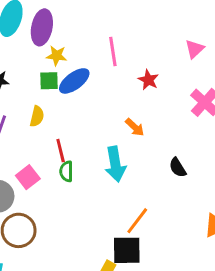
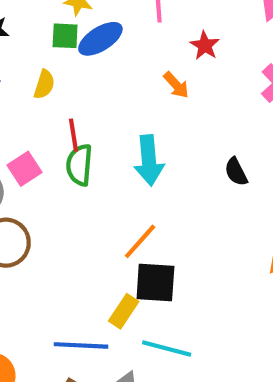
orange arrow: (135, 127) -> (176, 85), moved
green semicircle: (66, 171) -> (79, 165), size x1.4
orange line: (137, 221) -> (140, 241), moved

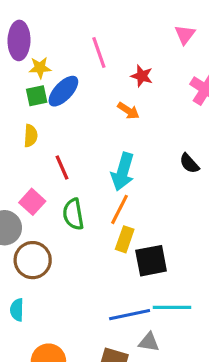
cyan arrow: (149, 160) -> (123, 172), turned 36
green semicircle: (79, 165) -> (73, 214), moved
orange line: (140, 241) -> (119, 209), moved
yellow rectangle: (124, 311) -> (125, 239), moved
blue line: (81, 345) -> (130, 315), moved

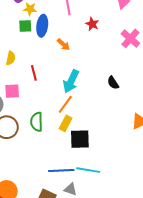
blue ellipse: (63, 91) -> (42, 26), turned -45
orange arrow: (128, 111) -> (63, 44), moved
yellow semicircle: (31, 136) -> (11, 58), moved
pink square: (32, 202) -> (12, 91), turned 35
green semicircle: (73, 214) -> (37, 122), moved

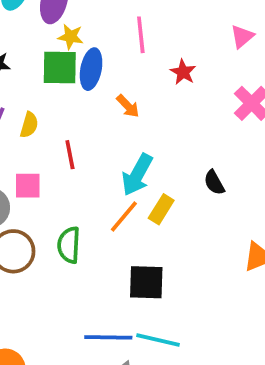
green square: (25, 26) -> (60, 67), size x1.5
yellow rectangle: (66, 123) -> (161, 209), moved

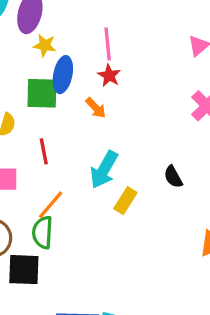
green square: (60, 67) -> (42, 93), moved
red star: (183, 72) -> (109, 75), moved
orange line: (124, 217) -> (51, 205), moved
black square: (146, 282) -> (24, 270), moved

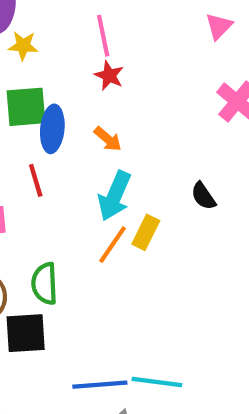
blue ellipse: (63, 75) -> (52, 129), moved
orange arrow: (96, 108) -> (108, 139), moved
orange line: (51, 205) -> (113, 245), moved

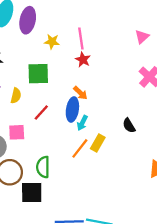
yellow star: (23, 46) -> (52, 42), moved
blue ellipse: (52, 129) -> (72, 109), moved
red line: (36, 180) -> (41, 113), turned 56
cyan arrow: (115, 196) -> (82, 123), size x0.6

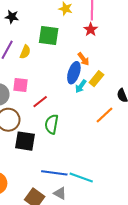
red line: (41, 113) -> (40, 102), moved
yellow rectangle: (98, 143) -> (96, 79), moved
orange line: (80, 148) -> (104, 115), moved
green semicircle: (43, 167) -> (52, 124), moved

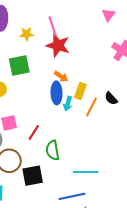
red star: (91, 29) -> (58, 45), size x1.6
orange line: (104, 115) -> (91, 107), moved
cyan line: (81, 178) -> (86, 172), moved

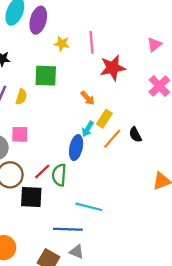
red star: (58, 45) -> (113, 68), moved, turned 30
blue ellipse: (57, 93) -> (76, 148), moved
red line: (34, 132) -> (42, 171), moved

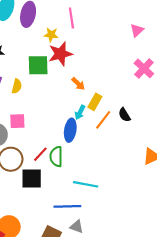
pink line: (92, 42) -> (71, 18), moved
red star: (113, 68) -> (60, 54), moved

